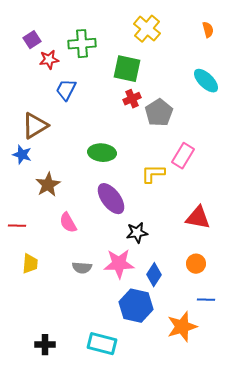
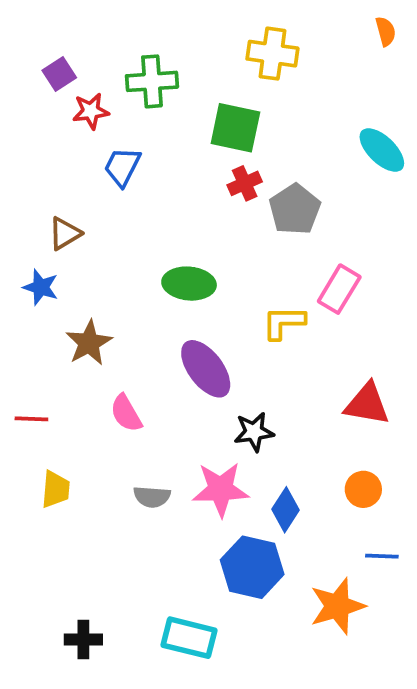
yellow cross: (147, 29) -> (272, 54), turned -32
orange semicircle: (208, 30) -> (386, 31), moved
brown triangle: (35, 126) -> (65, 233), size x0.7

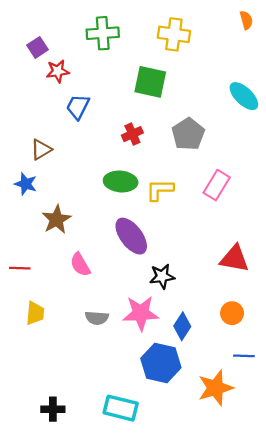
green cross: (152, 81) -> (103, 33), moved
red cross: (245, 183) -> (132, 134), moved
yellow L-shape: (284, 322) -> (160, 190), moved

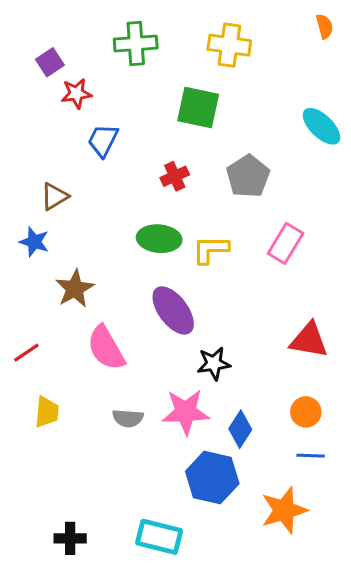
pink semicircle: (80, 265) -> (106, 348), size x1.4
red line: (20, 268) -> (26, 353), turned -36
blue line: (244, 356) -> (311, 456), moved

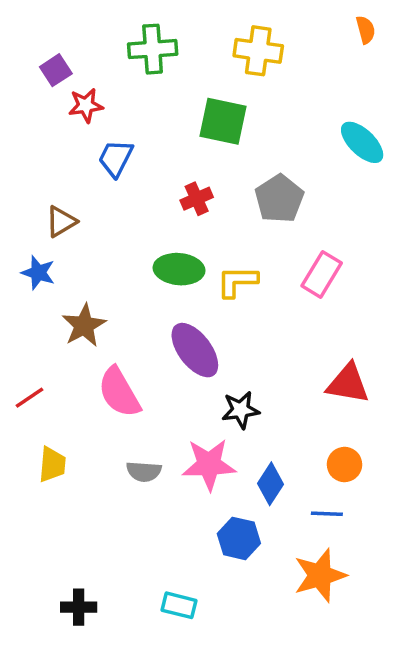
blue line: (311, 456) -> (327, 514), moved
blue hexagon: (212, 478) -> (239, 538), size x0.7
cyan rectangle: (159, 537) -> (179, 605), size x0.7

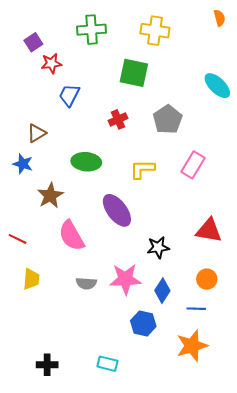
green ellipse: (179, 269) -> (86, 162), moved
red line: (29, 398) -> (18, 239), turned 60
black star: (241, 410) -> (158, 247), moved

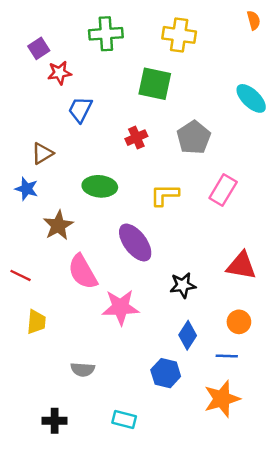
pink star: (125, 279) -> (121, 307), moved
gray semicircle: (86, 283) -> (83, 369), moved

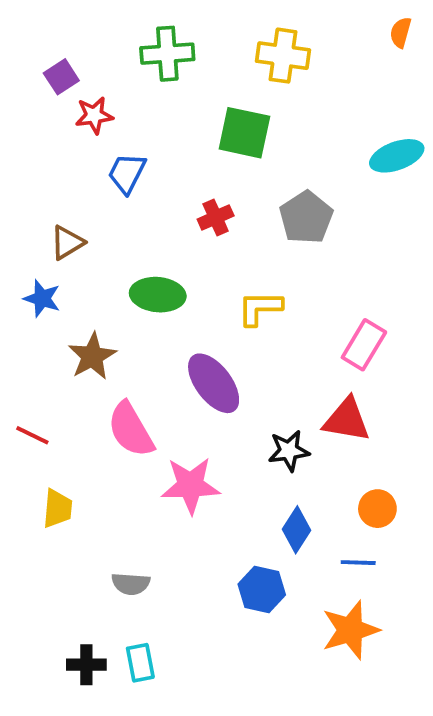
orange semicircle: (254, 20) -> (401, 32), turned -150
cyan ellipse: (251, 98) -> (397, 156), turned -64
pink rectangle: (223, 190) -> (364, 345), moved
red triangle: (241, 266) -> (347, 420), moved
cyan rectangle: (124, 420) -> (140, 663), moved, turned 65

